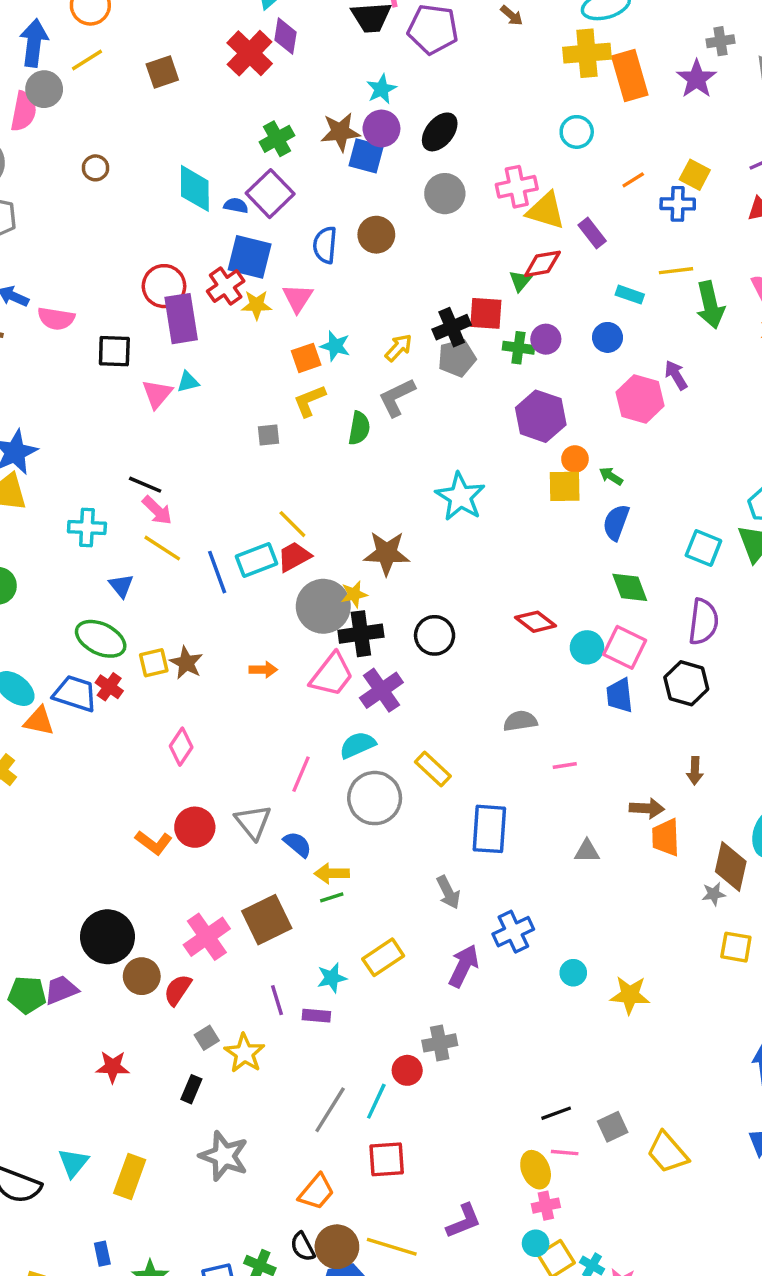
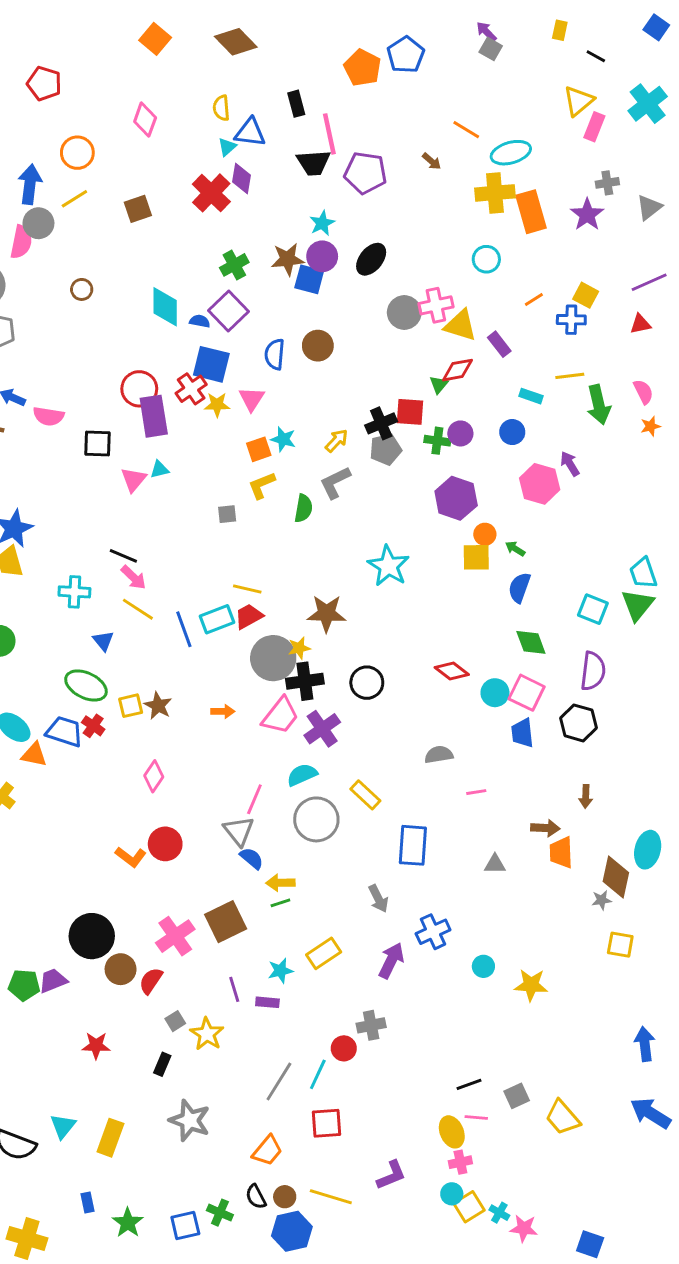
gray circle: (445, 194) -> (404, 312), moved
yellow line: (292, 524) -> (247, 589), turned -32
gray triangle: (253, 822) -> (239, 831), moved
brown circle: (337, 1247) -> (285, 1197), size x0.6

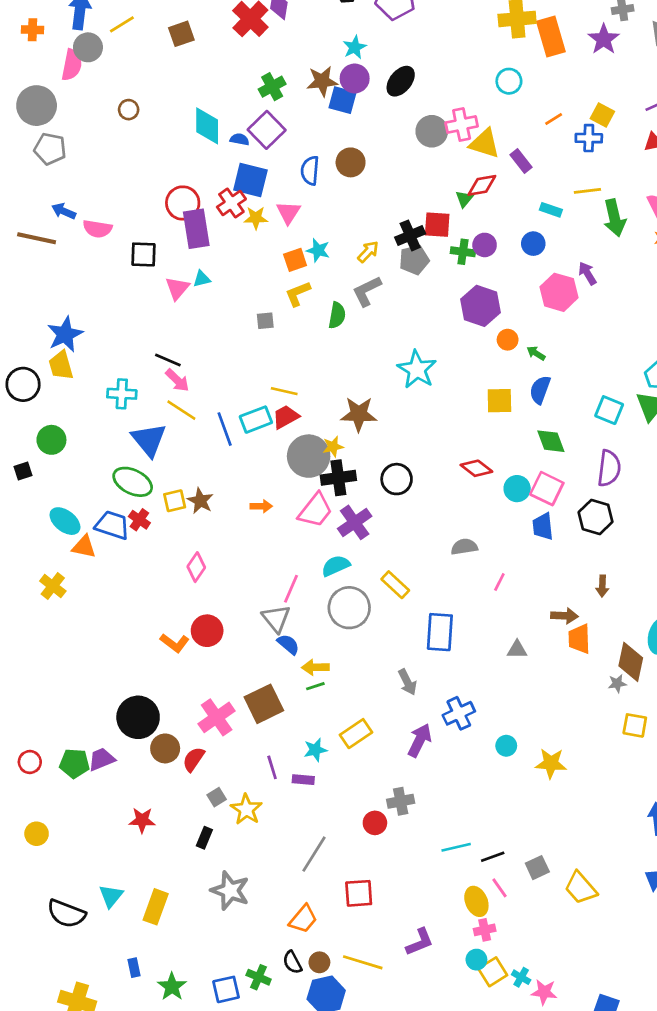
yellow square: (476, 557) -> (499, 401), moved
blue triangle: (103, 641) -> (149, 440), size x1.8
pink line: (476, 792) -> (499, 582), turned -54
cyan line: (318, 1074) -> (456, 847), moved, turned 52
pink line: (476, 1118) -> (499, 888), turned 50

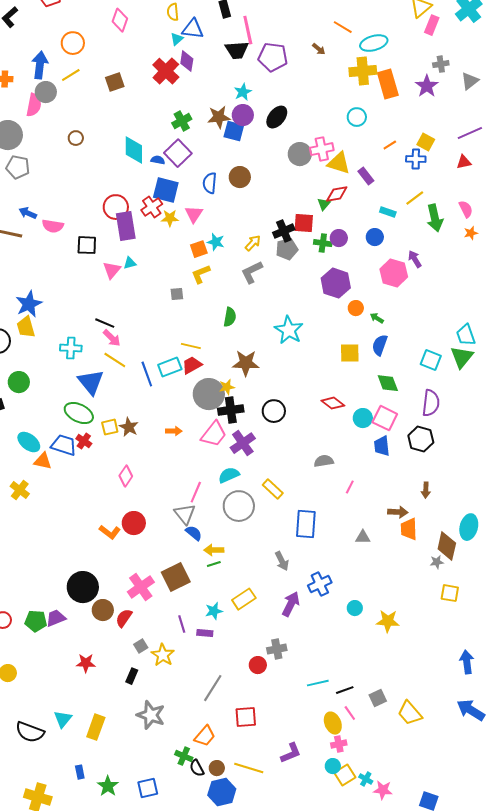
yellow line: (587, 191) -> (415, 198), turned -30
green semicircle: (337, 315) -> (230, 317), moved
green cross: (259, 977) -> (184, 756), moved

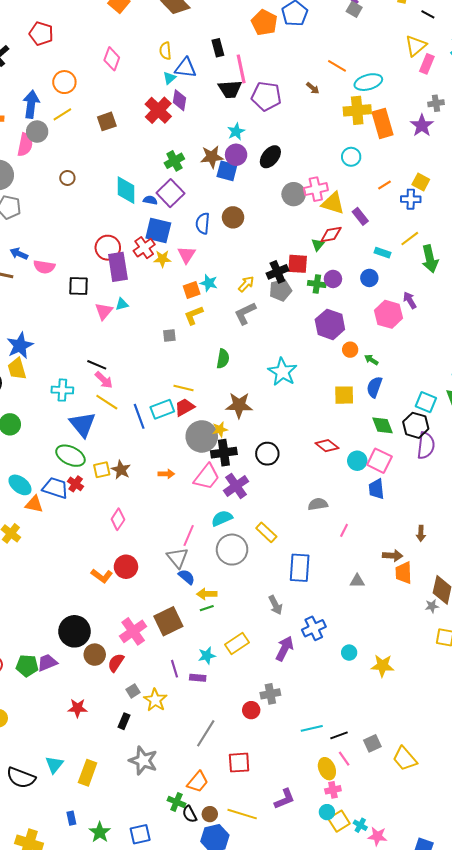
black hexagon: (421, 439) -> (416, 425), moved

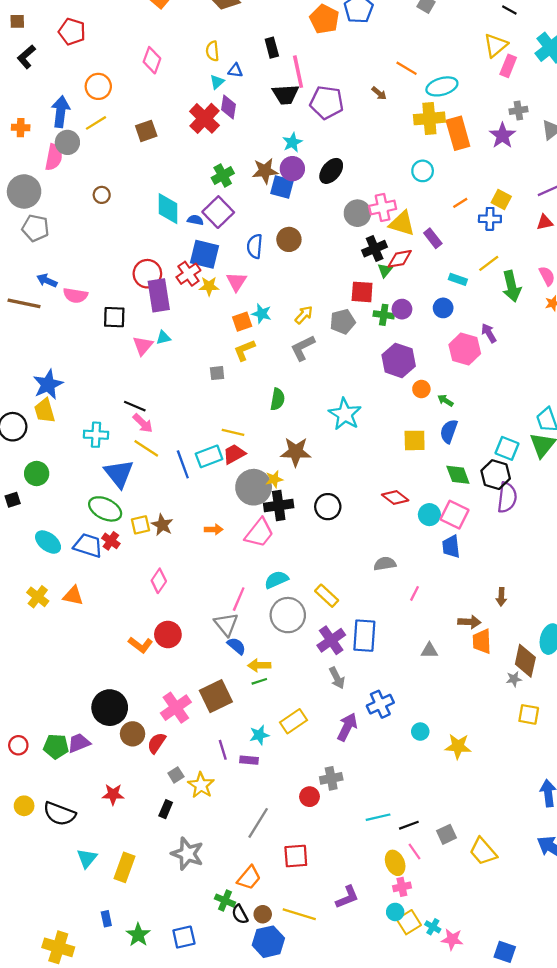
blue triangle: (186, 68) -> (235, 70), size x0.6
black cross: (277, 272) -> (375, 249), moved
purple cross: (236, 486) -> (331, 640), moved
orange triangle: (34, 504) -> (73, 596), moved
black semicircle: (21, 778) -> (59, 814), moved

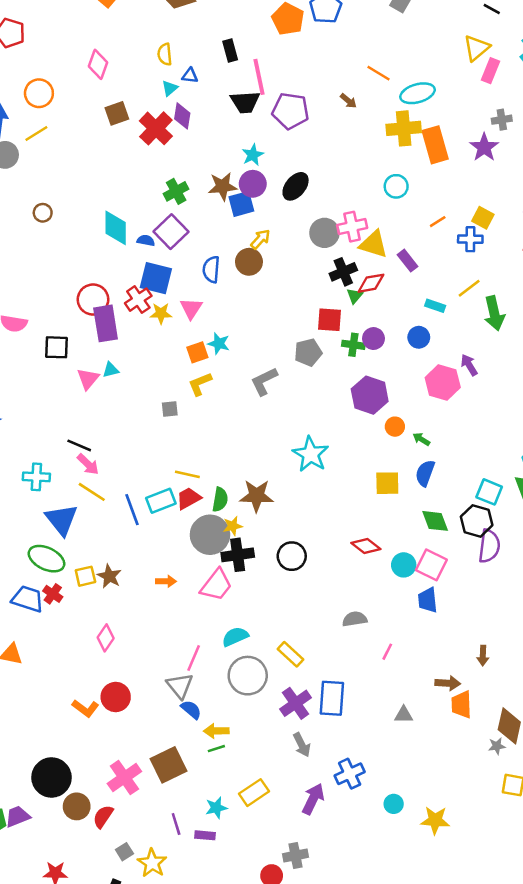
brown square: (146, 131) -> (117, 113), moved
blue square: (282, 187) -> (241, 204), turned -30
yellow arrow: (304, 315) -> (260, 239), moved
green semicircle: (278, 399) -> (220, 500), moved

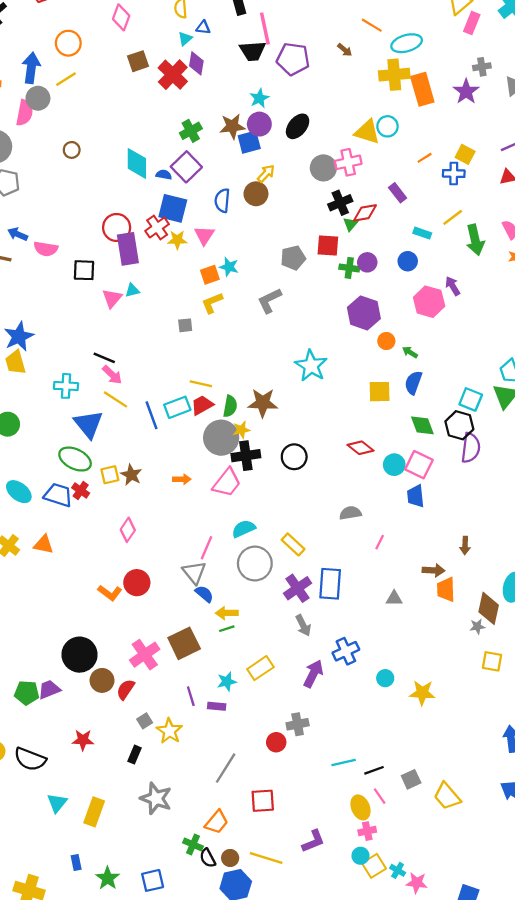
yellow triangle: (373, 244) -> (367, 132), moved
gray pentagon: (308, 352) -> (293, 258), moved

